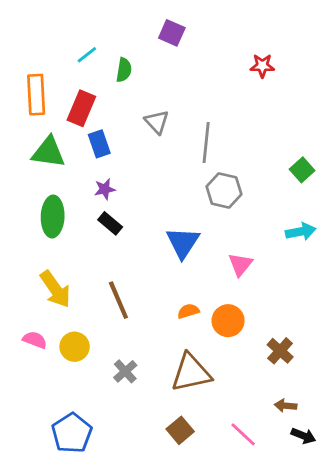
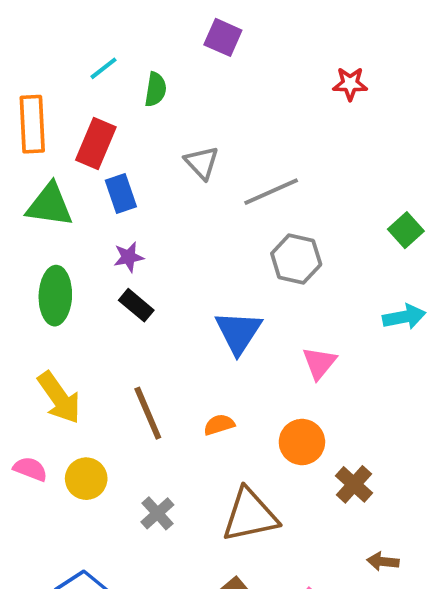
gray line: (206, 143) -> (271, 192), turned 60
orange semicircle: (188, 311) -> (219, 425), moved
brown cross: (280, 351) -> (354, 484), moved

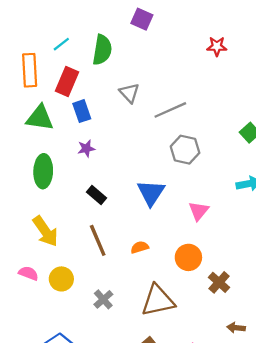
cyan line: (104, 68) -> (61, 44), moved
green semicircle: (156, 89) -> (102, 50), size x1.5
black rectangle: (136, 305) -> (97, 195), moved

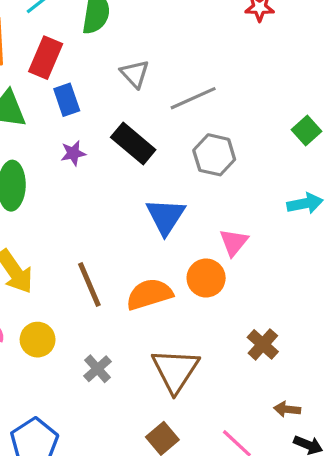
black rectangle: (97, 195) -> (133, 144), moved, size x1.5
orange semicircle: (140, 247) -> (149, 294), size x1.8
orange circle: (188, 257) -> (206, 278), moved
brown triangle: (158, 301) -> (175, 370), turned -45

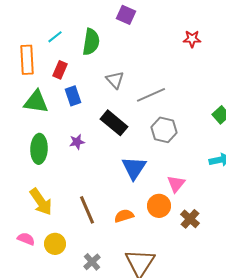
red rectangle: (46, 58) -> (60, 70), size x0.7
purple star: (73, 153) -> (77, 142), moved
orange semicircle: (149, 294) -> (124, 216), size x0.7
brown cross: (263, 344) -> (190, 219), moved

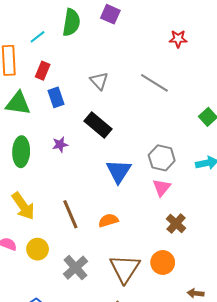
green semicircle: (91, 42) -> (71, 22), moved
gray line: (151, 95) -> (154, 83), moved, turned 56
gray hexagon: (164, 130) -> (162, 158), moved
orange circle: (159, 206) -> (163, 262), moved
gray cross: (92, 262) -> (75, 268), size x1.4

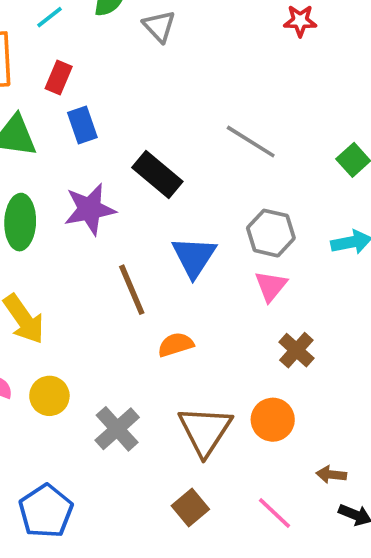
gray triangle: (99, 81) -> (159, 26), moved
gray line: (154, 83) -> (251, 142), moved
purple star: (60, 144) -> (90, 209), size x1.8
brown line: (70, 214) -> (132, 290), moved

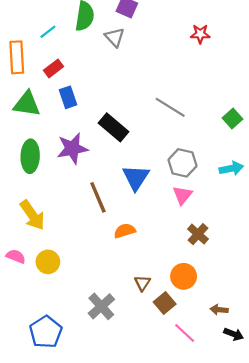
red rectangle: (59, 77) -> (53, 68), turned 30
gray cross: (117, 429) -> (101, 306), moved
brown triangle: (205, 431) -> (142, 283), size x0.5
brown square: (190, 507) -> (165, 303), moved

